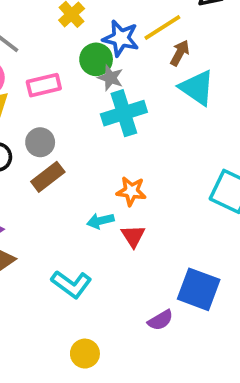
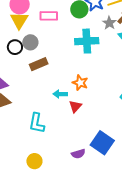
gray star: (110, 78) -> (109, 23), moved
gray circle: (40, 142) -> (30, 42), moved
cyan L-shape: (71, 284) -> (37, 123), turned 50

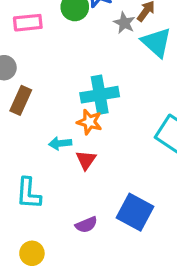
cyan cross: (87, 41) -> (100, 95), moved
brown rectangle: (39, 64) -> (21, 100), turned -36
purple semicircle: (78, 154) -> (86, 225), moved

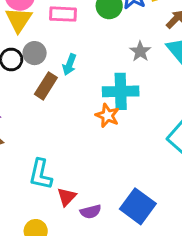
gray star: (124, 23) -> (140, 51), moved
cyan arrow: (60, 143) -> (69, 65), moved, turned -72
red triangle: (86, 160) -> (67, 197), moved

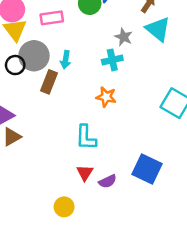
gray circle: (35, 53) -> (34, 56), size x1.5
cyan cross: (121, 91) -> (112, 60), moved, size x0.7
cyan L-shape: (41, 174) -> (86, 137), moved

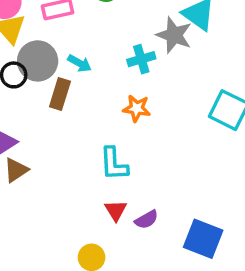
gray star: (124, 37) -> (174, 35), moved, size x1.5
cyan arrow: (65, 60) -> (80, 63), turned -66
blue square: (147, 169) -> (203, 239), moved

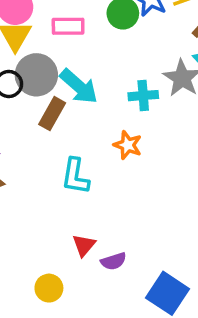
cyan arrow: (80, 63) -> (79, 86), size x1.6
cyan L-shape: (114, 164) -> (75, 176), moved

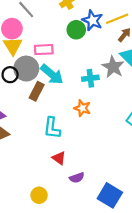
pink rectangle: (68, 26) -> (44, 50), moved
red triangle: (84, 245) -> (59, 158), moved, turned -32

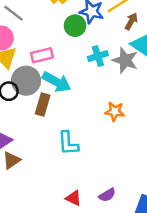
cyan cross: (90, 78) -> (98, 56), moved
orange star: (82, 108) -> (115, 111), moved
red triangle: (59, 158) -> (73, 198), moved

